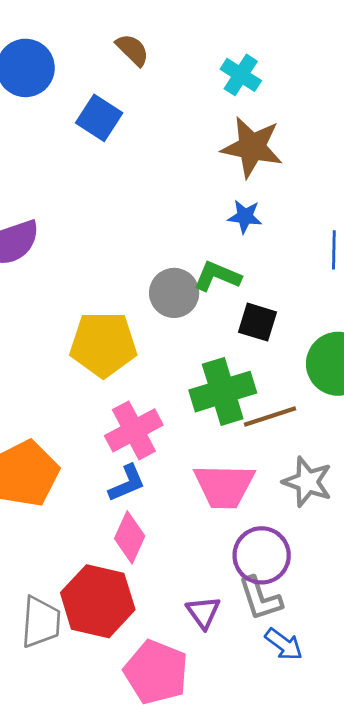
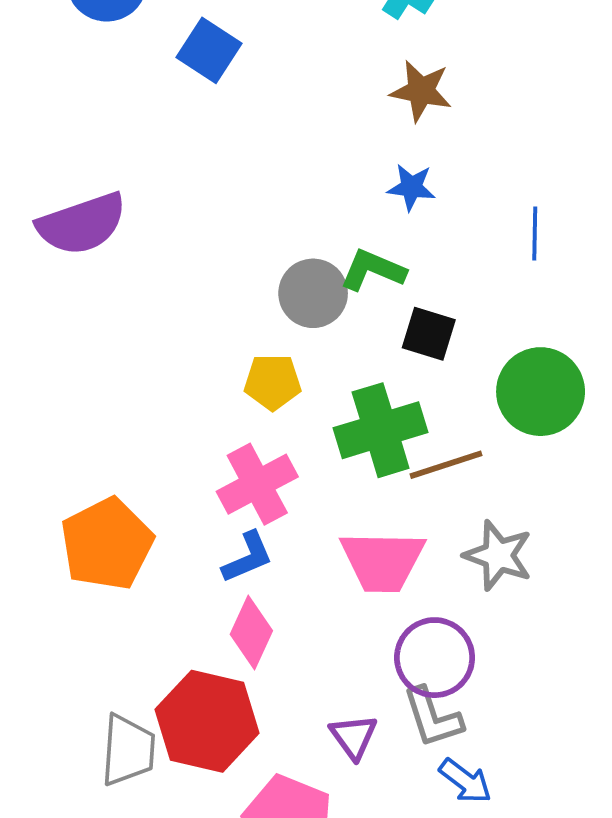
brown star: (252, 147) -> (421, 91), size x0.7
yellow pentagon: (103, 344) -> (273, 382), moved, size x0.6

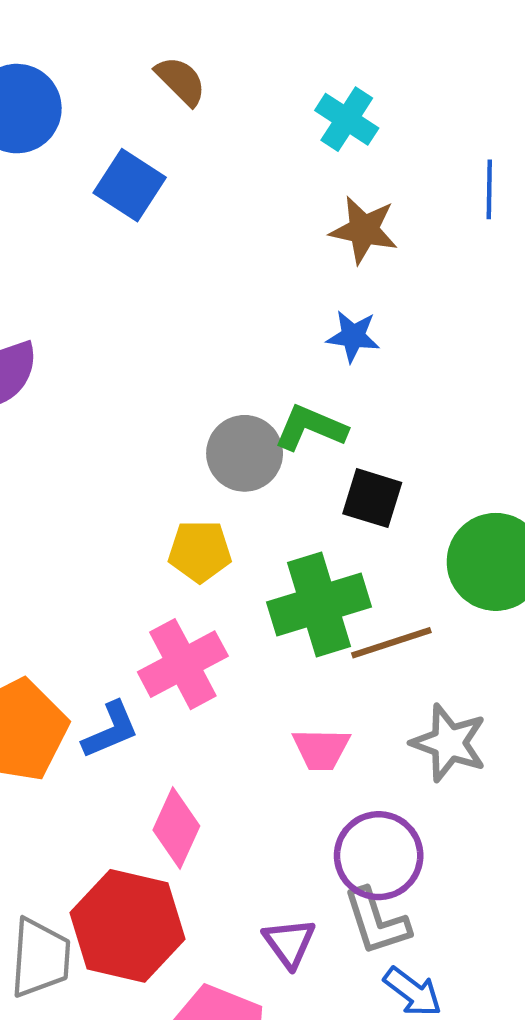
blue line: (535, 234) -> (489, 189), moved
blue L-shape: (248, 557) -> (110, 730), moved
pink trapezoid: (382, 561) -> (321, 749), size x0.6

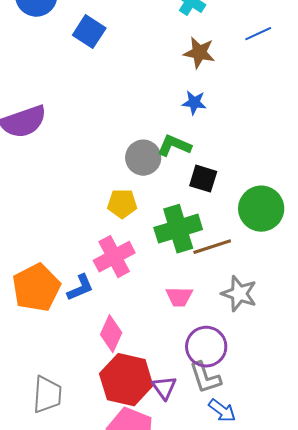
blue line: (489, 189) -> (258, 34), turned 64
red hexagon: (127, 926) -> (126, 380), moved

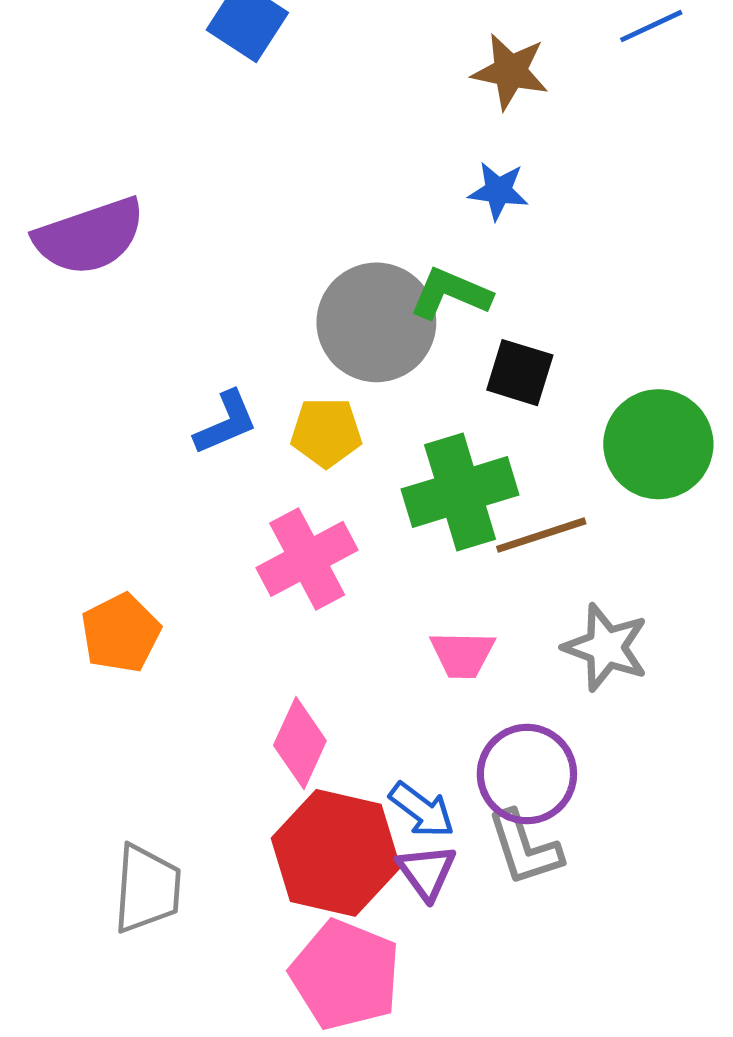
gray circle: (143, 158) -> (376, 322), size x1.4
orange pentagon: (36, 288) -> (121, 633), size x0.7
blue L-shape: (80, 288) -> (226, 423), moved
blue arrow: (222, 411) -> (422, 810), moved

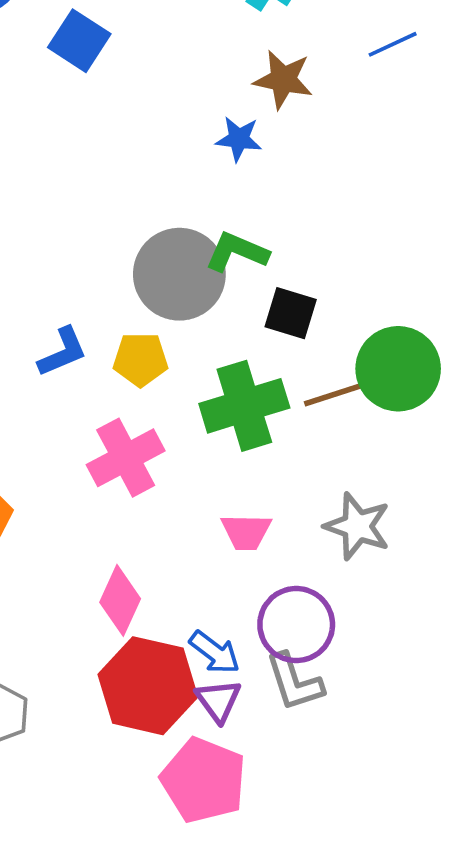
blue star: (498, 191) -> (239, 139), moved
brown line: (541, 535) -> (339, 393), moved
pink pentagon: (345, 975) -> (203, 780), moved

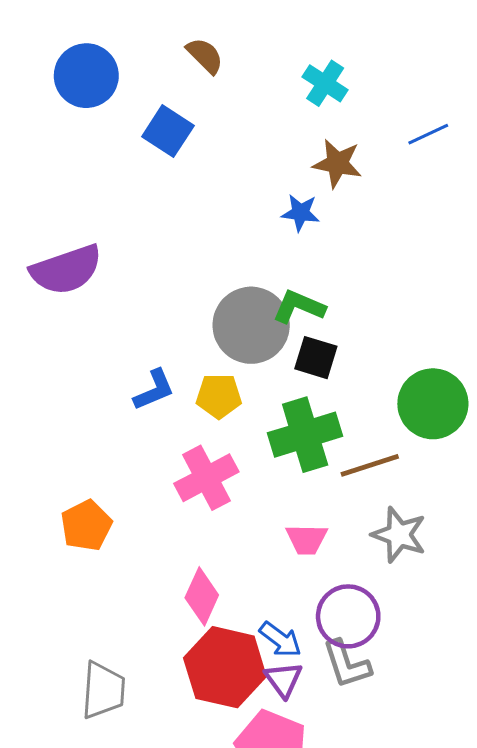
black square: (291, 313) -> (316, 358), moved
brown line: (339, 393) -> (370, 465), moved

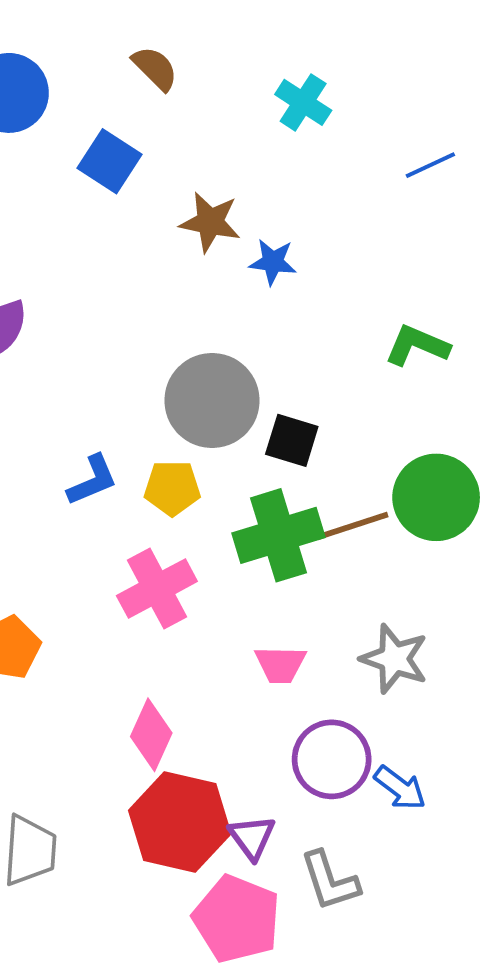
brown star: (337, 163) -> (210, 222), moved
green L-shape: (299, 307) -> (417, 345), moved
brown line: (370, 465) -> (353, 526), moved
blue arrow: (280, 639) -> (400, 788), moved
gray L-shape: (347, 664) -> (330, 881), moved

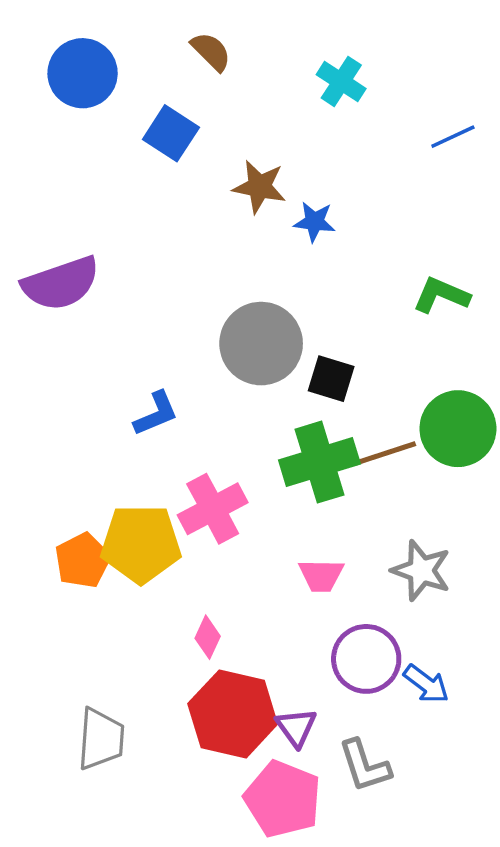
yellow pentagon: (172, 488) -> (141, 544), moved, size x1.6
pink diamond: (151, 735) -> (208, 637), size x0.7

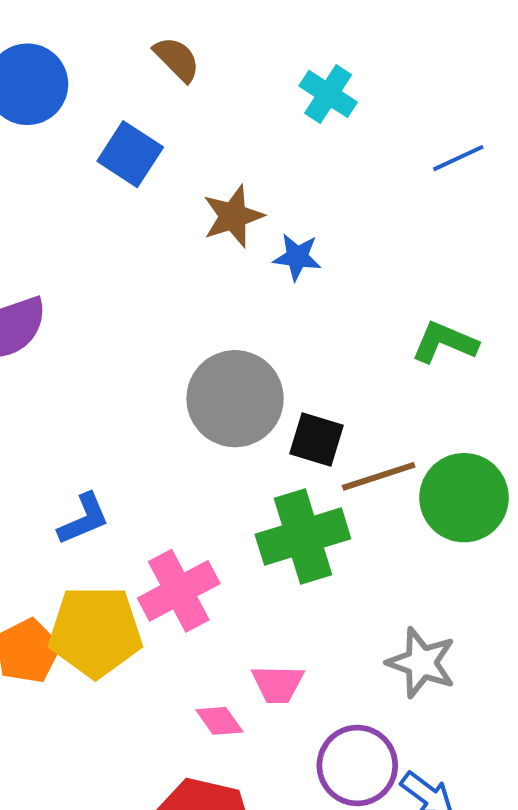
brown star: (259, 187) -> (233, 216), turned -30
blue L-shape: (156, 414) -> (84, 519), moved
brown line: (385, 454) -> (379, 476), moved
pink trapezoid: (321, 575) -> (278, 684), moved
pink diamond: (208, 637) -> (219, 721), moved, turned -60

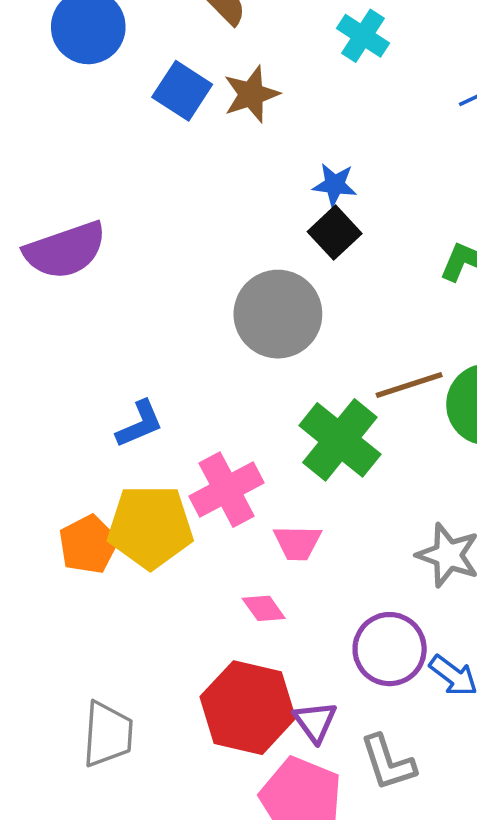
brown star: (233, 216) -> (251, 94), moved
black square: (317, 439) -> (335, 233), moved, turned 30
green cross: (303, 536) -> (340, 440), turned -34
pink trapezoid: (278, 684) -> (297, 543), moved

